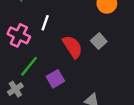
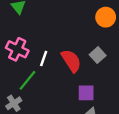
white line: (45, 23) -> (44, 58), moved
purple square: (55, 79) -> (86, 93), moved, turned 30

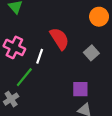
red semicircle: (71, 61) -> (59, 39), moved

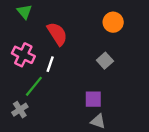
red semicircle: (59, 39) -> (57, 34), moved

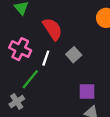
gray square: (105, 61) -> (74, 55), moved

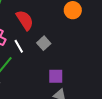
white line: (46, 58) -> (19, 46), turned -48

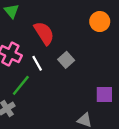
purple square: (56, 76) -> (104, 95), moved

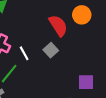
red semicircle: (44, 33) -> (58, 26), moved

